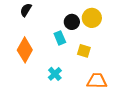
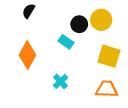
cyan rectangle: (60, 38) -> (66, 42), turned -32
yellow square: (84, 51) -> (109, 56), moved, size x1.5

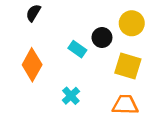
yellow circle: (101, 20) -> (132, 23), moved
black circle: (79, 24) -> (102, 38), moved

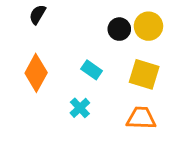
black circle: (102, 38) -> (119, 29), moved
cyan rectangle: (77, 49) -> (92, 70), moved

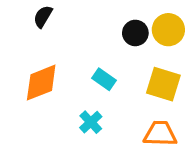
orange diamond: (36, 73) -> (41, 83), turned 39

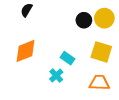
cyan rectangle: (104, 79) -> (68, 58), moved

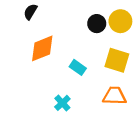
orange diamond: (26, 51) -> (42, 48), moved
cyan cross: (56, 76) -> (62, 103), moved

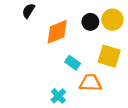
orange diamond: (42, 48) -> (57, 32), moved
orange trapezoid: (114, 96) -> (90, 83), moved

